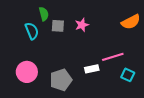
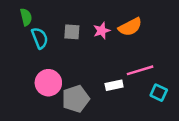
green semicircle: (44, 14) -> (26, 17), moved
orange semicircle: (131, 22) -> (130, 27), moved
pink circle: (27, 72) -> (48, 83), moved

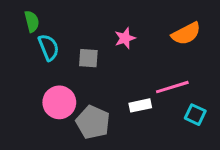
orange semicircle: (130, 27) -> (186, 34), moved
gray square: (72, 32) -> (88, 58), moved
gray pentagon: (76, 99) -> (93, 122), turned -30

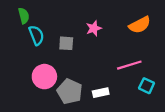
white rectangle: (140, 105) -> (101, 93), moved

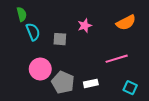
cyan square: (147, 86) -> (130, 88), moved

